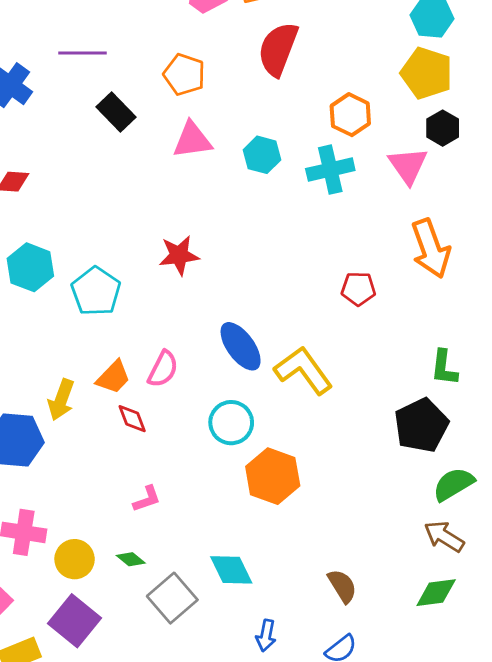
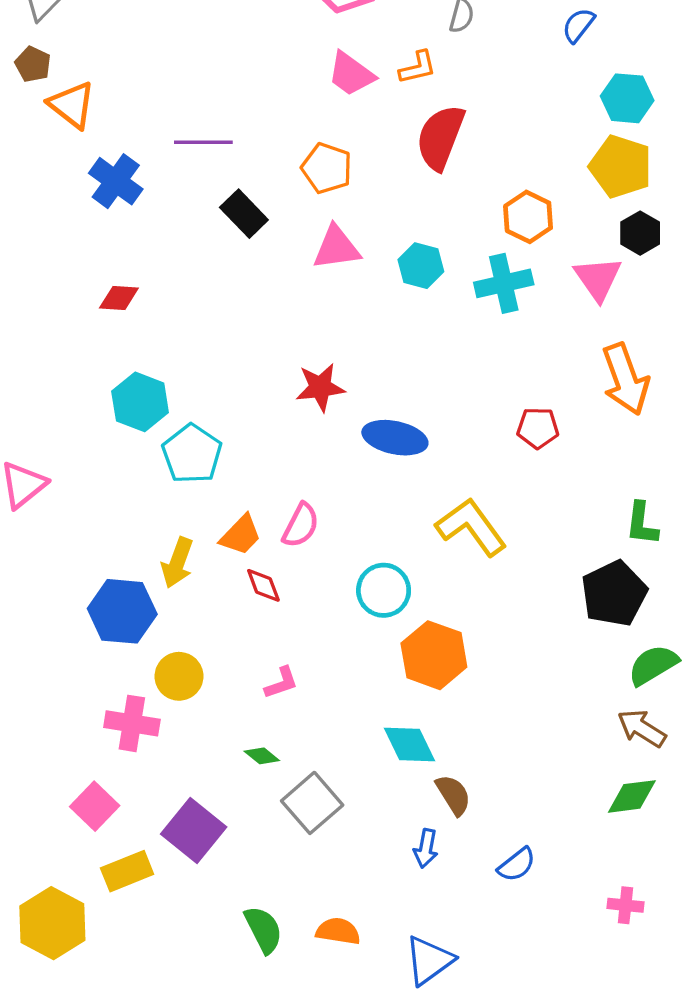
cyan pentagon: (96, 291) -> (192, 454), moved
blue ellipse: (241, 346) -> (395, 438), moved, turned -42
yellow circle: (75, 559) -> (179, 676), moved
cyan diamond: (231, 570) -> (410, 744), moved
brown semicircle: (342, 586) -> (453, 795), moved

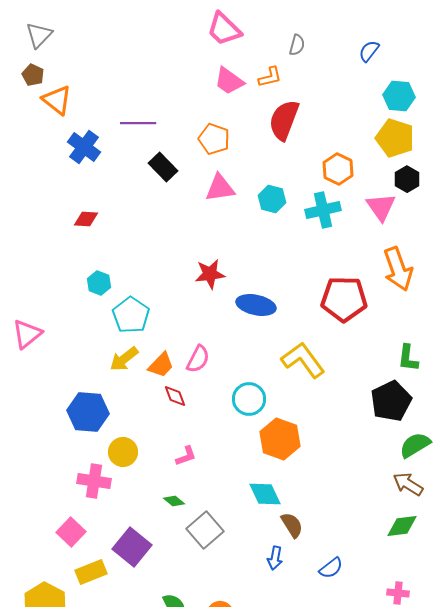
cyan hexagon: (140, 402) -> (99, 283), size x0.7
red pentagon: (538, 428) -> (344, 299), size x1.8
yellow arrow: (177, 563) -> (124, 359), moved, turned 32

